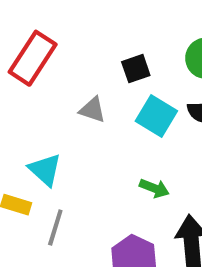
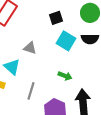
gray triangle: (92, 110) -> (30, 48), moved
gray line: (55, 227) -> (31, 91), moved

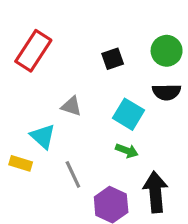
cyan square: (66, 41) -> (128, 114), moved
gray line: (31, 91) -> (73, 174), turned -42

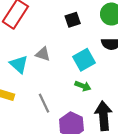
cyan square: (128, 114) -> (84, 60), turned 30
cyan triangle: (43, 136) -> (19, 64), moved

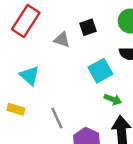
gray triangle: (43, 54) -> (62, 40), moved
green arrow: (83, 86) -> (113, 99), moved

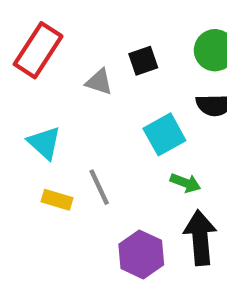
yellow rectangle: (16, 109) -> (57, 200), moved
gray line: (57, 118) -> (99, 187), moved

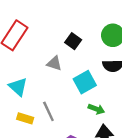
black square: (143, 61) -> (73, 41), turned -35
gray triangle: (99, 82) -> (54, 63), moved

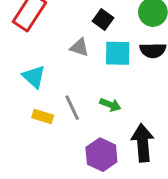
cyan square: (85, 82) -> (118, 53), moved, turned 30
green arrow: (96, 109) -> (110, 105), moved

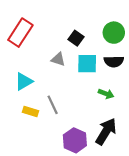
cyan triangle: (34, 77) -> (24, 81), turned 48
green arrow: (110, 105) -> (106, 94), moved
black arrow: (143, 143) -> (106, 131), turned 36

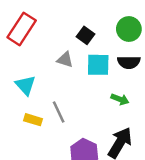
cyan triangle: (24, 81) -> (25, 85), turned -42

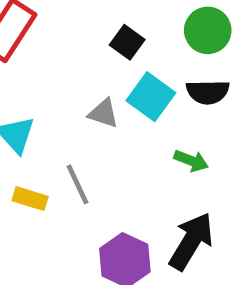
gray triangle: (65, 60) -> (104, 113), moved
cyan square: (98, 65) -> (151, 97), turned 35

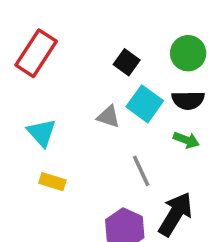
green arrow: (191, 161) -> (186, 140), moved
gray line: (77, 184) -> (141, 171), moved

